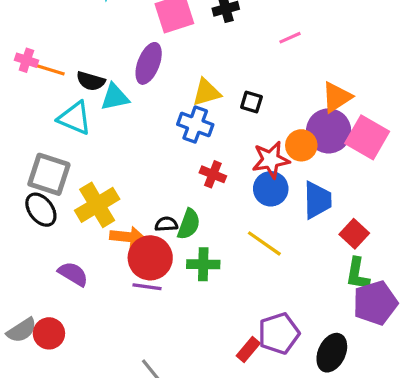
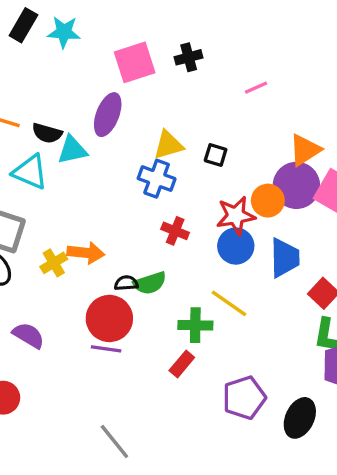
yellow cross: (97, 205) -> (54, 263), size x0.6
green semicircle: (189, 224) -> (150, 283), turned 52
orange arrow: (128, 237) -> (86, 253), moved
green cross: (203, 264) -> (195, 325), moved
red rectangle: (248, 349) -> (182, 364), moved

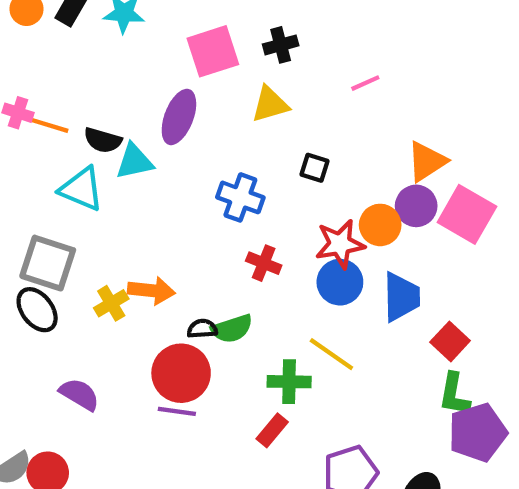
yellow triangle: (168, 145) -> (270, 104), moved
purple circle: (296, 185) -> (416, 206), size x0.7

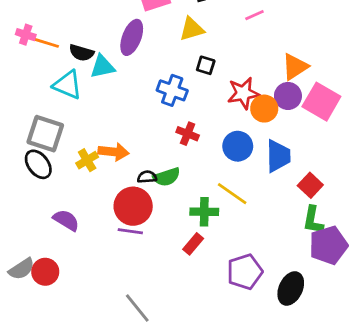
black square: (314, 168) -> (206, 65), moved
red star: (340, 244) -> (243, 93), moved

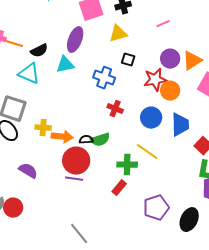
black semicircle: (81, 53) -> (39, 51), turned -42
cyan triangle: (102, 67) -> (65, 65), moved
purple circle: (288, 96) -> (170, 59), moved
orange arrow: (114, 152) -> (62, 137), moved
yellow cross: (87, 160) -> (43, 128), turned 35

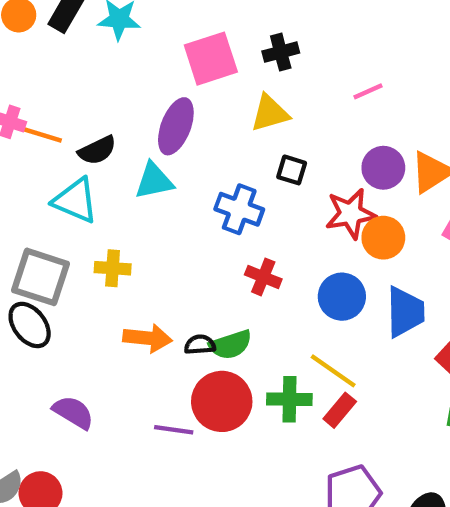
yellow cross: (43, 128) -> (113, 268), moved
red circle: (76, 161) -> (222, 401), moved
red rectangle: (119, 188) -> (340, 410), moved

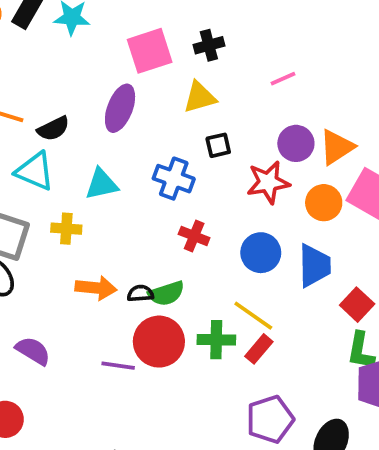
black square: (292, 170) -> (218, 145), turned -30
cyan triangle: (154, 181) -> (101, 184), moved
orange circle: (383, 238) -> (324, 203), moved

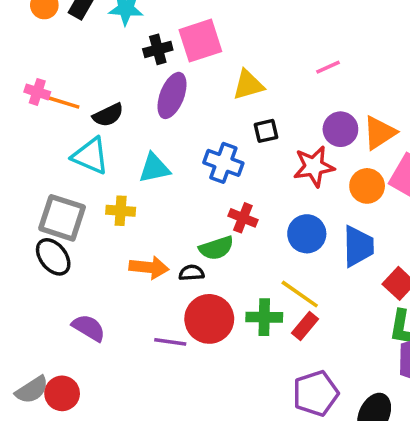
black cross: (209, 45) -> (158, 49), moved
green semicircle: (166, 293) -> (216, 248), moved

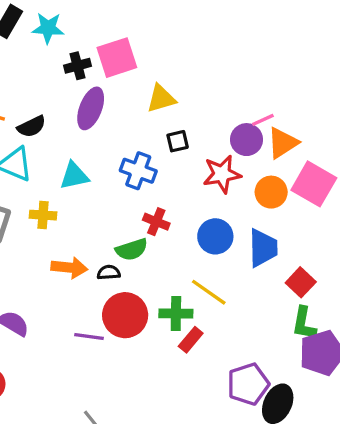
pink line: (328, 67) -> (263, 120), moved
red rectangle: (305, 326) -> (191, 340), moved
purple pentagon: (316, 393) -> (248, 384), moved

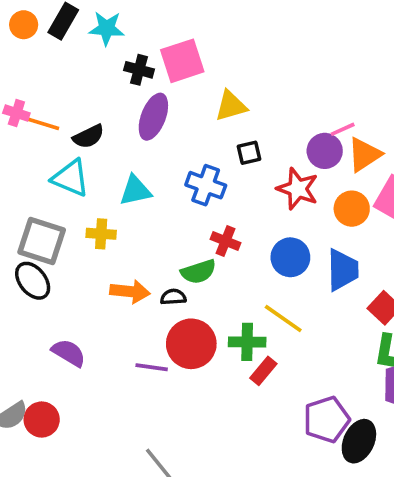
black cross: (78, 66) -> (139, 70), turned 30
red star: (222, 174) -> (298, 189), turned 30

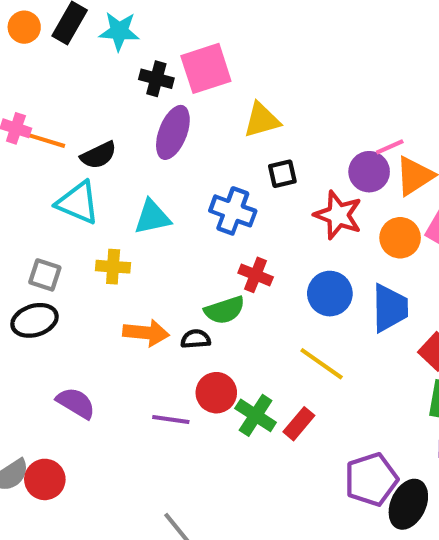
gray square: (42, 241) -> (45, 275), size x0.6
black ellipse: (33, 281) -> (35, 320), turned -69
green cross: (247, 342) -> (256, 415), moved, turned 32
red circle: (191, 344) -> (216, 393), size x0.7

